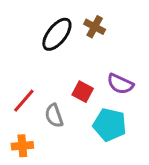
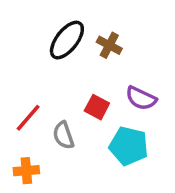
brown cross: (95, 27) -> (109, 45), moved

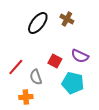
brown cross: (109, 45) -> (67, 19), moved
orange cross: (26, 171) -> (26, 97), moved

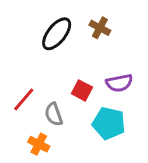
purple semicircle: (80, 56) -> (119, 83), turned -36
orange cross: (26, 97) -> (39, 144), turned 32

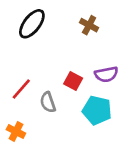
black ellipse: (57, 34) -> (32, 24), moved
orange cross: (39, 144) -> (16, 131), moved

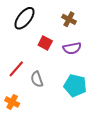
purple semicircle: (106, 74) -> (72, 48), moved
red square: (73, 81) -> (45, 43), moved

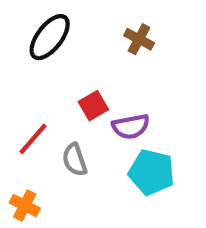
red square: (45, 43) -> (93, 106), moved, turned 32
purple semicircle: (72, 48) -> (131, 126), moved

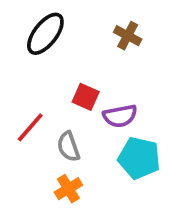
red square: (93, 106) -> (86, 97), turned -36
orange cross: (25, 205) -> (68, 189), moved, turned 32

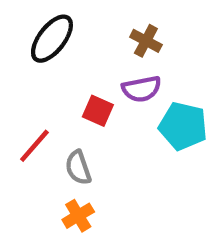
purple semicircle: (120, 116) -> (142, 89), moved
cyan pentagon: (139, 158) -> (183, 126), moved

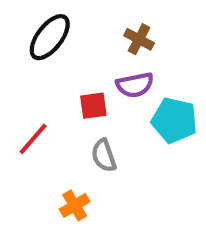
red square: (98, 111) -> (93, 106), turned -32
gray semicircle: (78, 168) -> (104, 156), moved

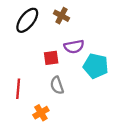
brown cross: (139, 39) -> (61, 16), moved
red line: (33, 139) -> (18, 89), moved, turned -36

